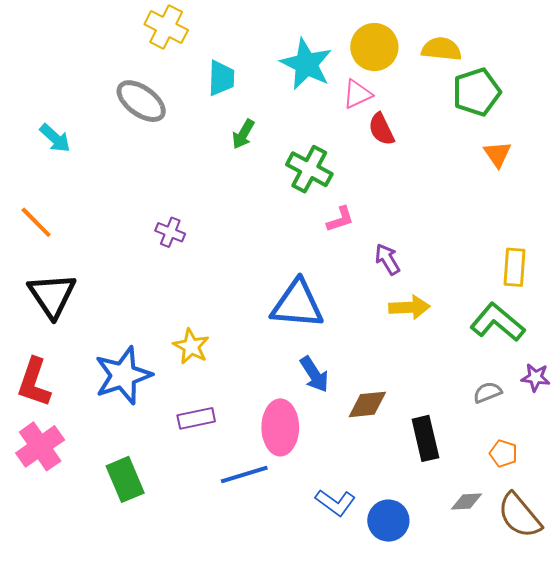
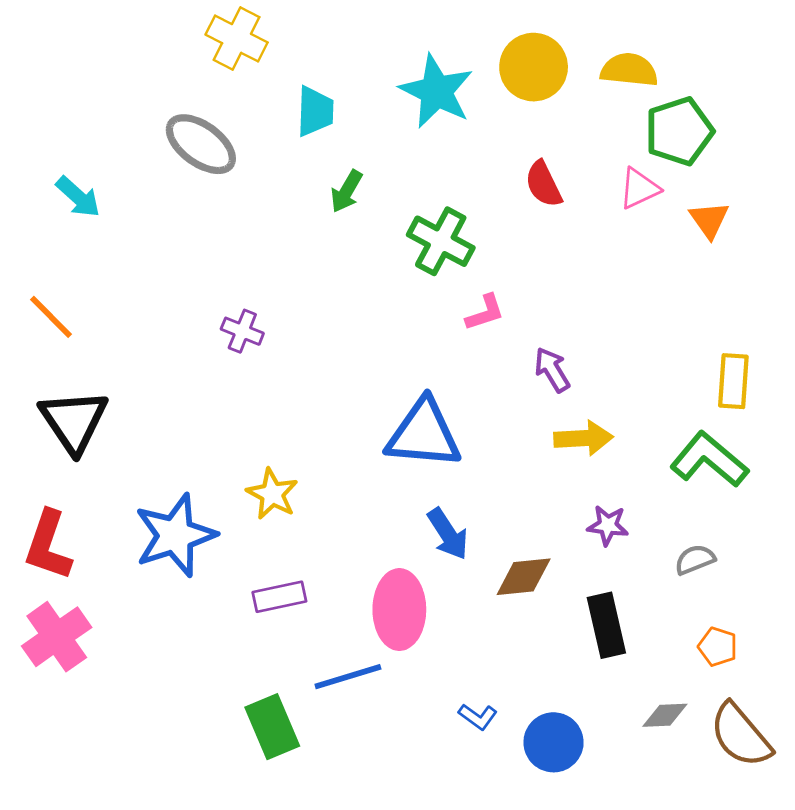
pink triangle: (357, 94) -> (639, 188), moved
purple star: (536, 377) -> (608, 525), moved
green rectangle: (125, 479) -> (272, 727), moved
blue L-shape: (335, 502) -> (478, 717), size x0.7

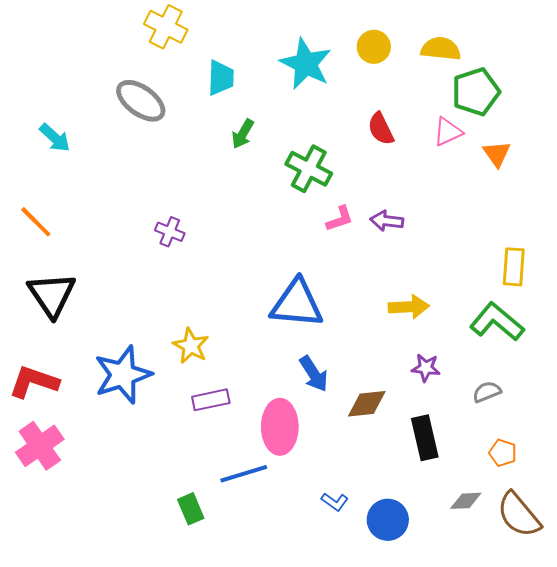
yellow circle: (534, 67) -> (374, 47), size x0.7
purple arrow: (552, 370) -> (387, 221), moved, turned -52
red L-shape: (48, 545) -> (34, 382), turned 90
purple rectangle: (279, 597) -> (211, 400), moved
green rectangle: (272, 727) -> (191, 509), size x0.7

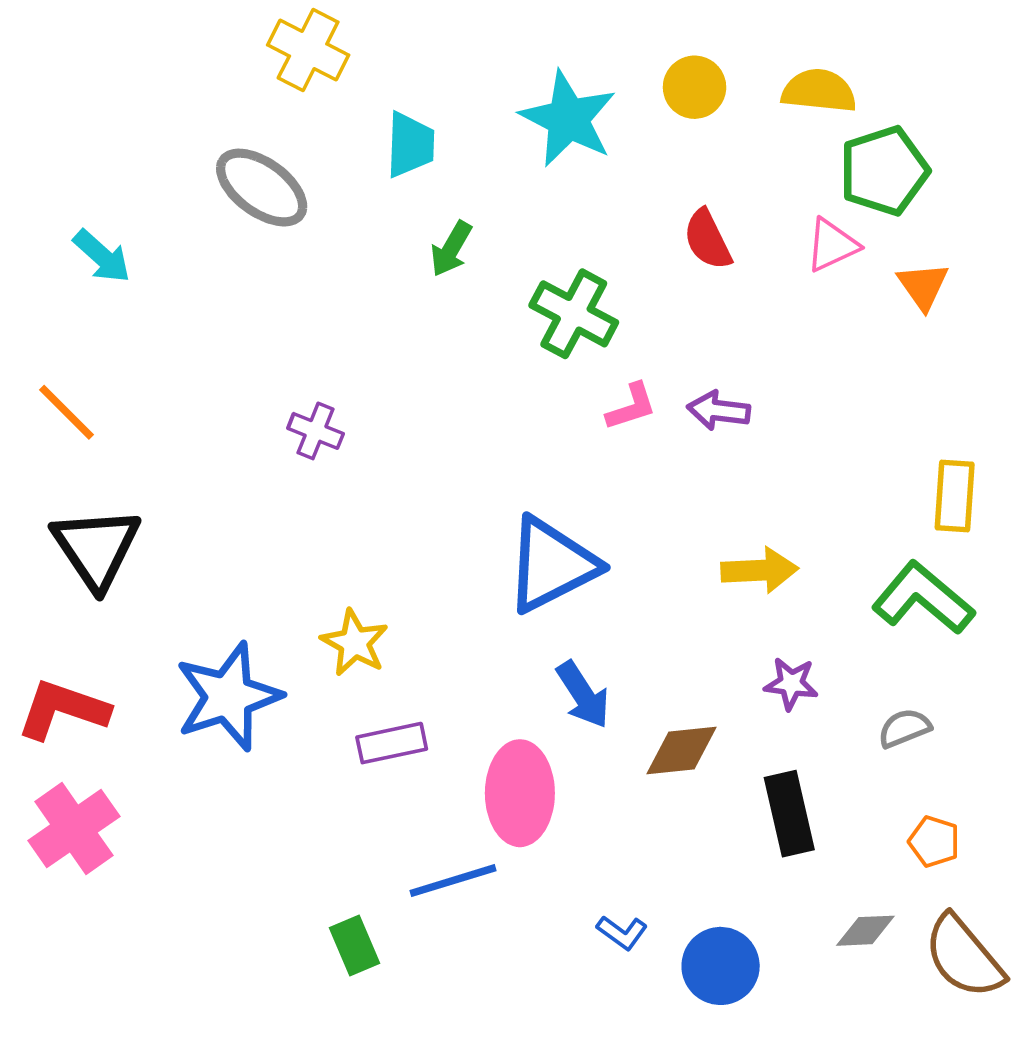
blue triangle: (297, 304) -> (551, 565), turned -32

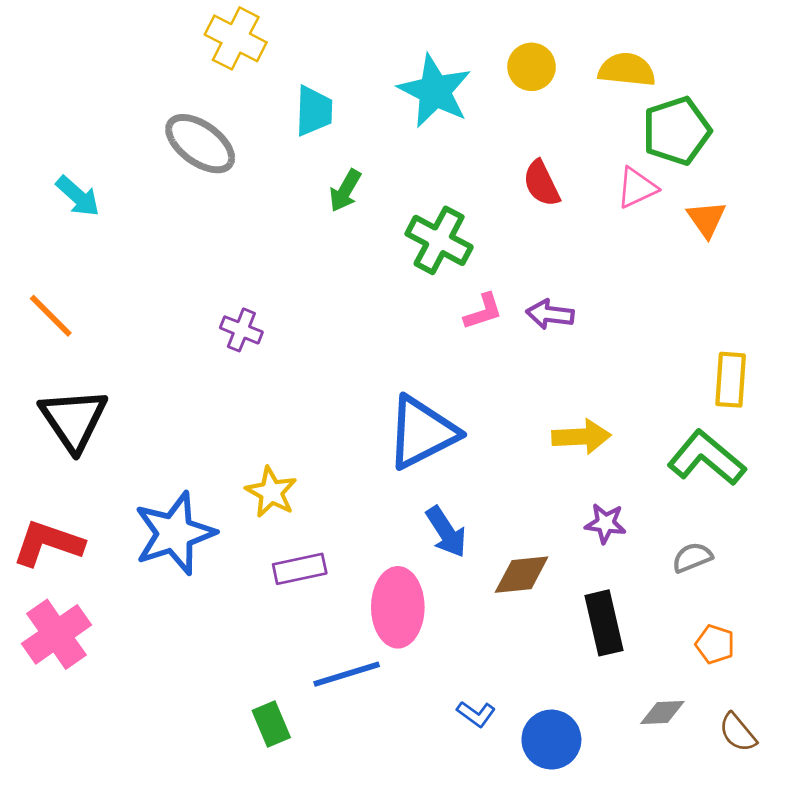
brown semicircle: (964, 957) -> (738, 732), size x0.6

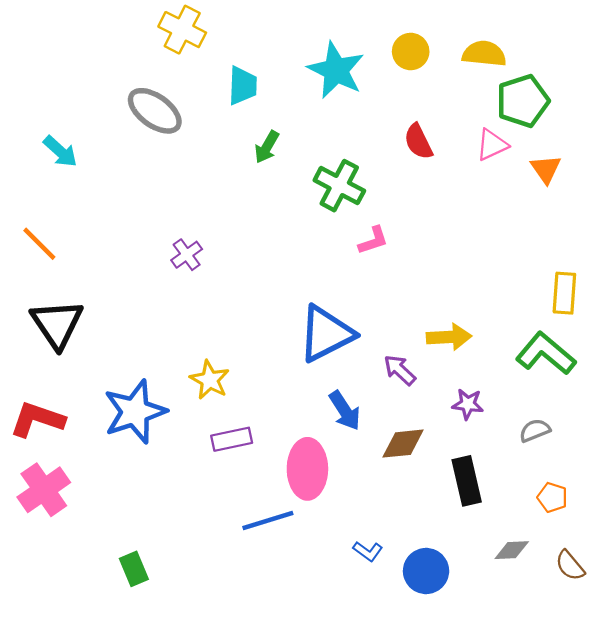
purple arrow: (550, 314) -> (400, 370), moved, turned 36
purple cross: (241, 330) -> (187, 255), turned 32
green rectangle: (271, 724) -> (134, 569), moved

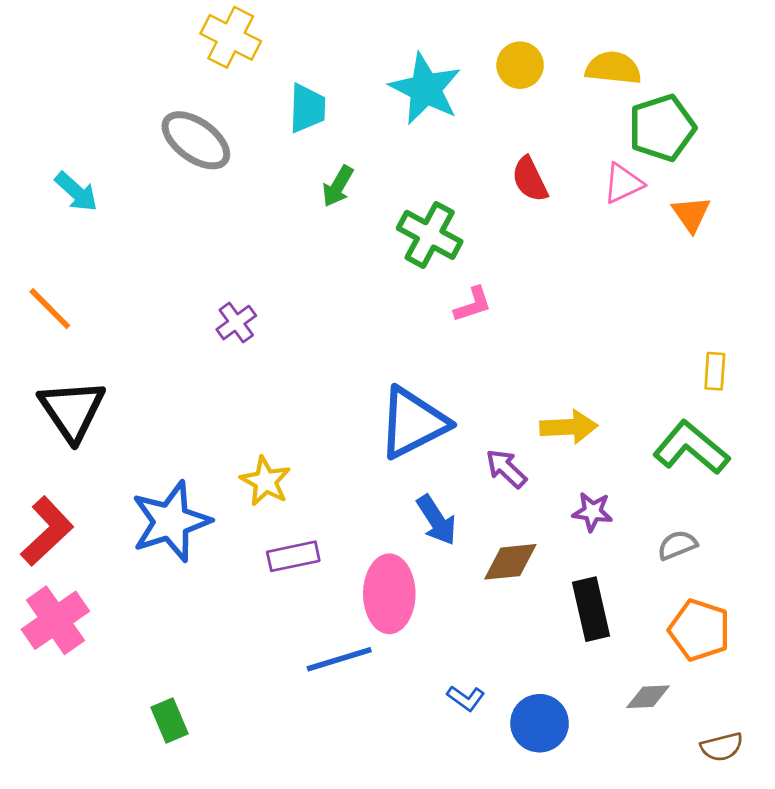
yellow rectangle: (564, 293) -> (715, 371), size x0.7
red L-shape: (37, 419) -> (47, 531), turned 118
orange pentagon: (552, 497) -> (700, 630), size x1.6
brown semicircle: (570, 566) -> (722, 747), moved, turned -64

